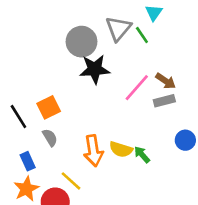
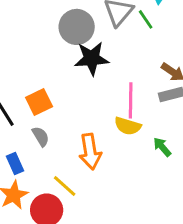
pink line: (137, 88) -> (131, 100), moved, turned -40
yellow semicircle: (121, 149) -> (128, 126), moved
green arrow: (142, 155) -> (162, 147), moved

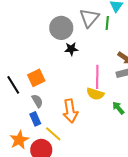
green line: (146, 19) -> (107, 23), turned 40
black star: (92, 58) -> (71, 49), size x0.6
blue rectangle: (15, 163) -> (35, 119), moved

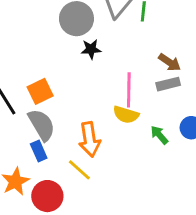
gray semicircle: (37, 101) -> (42, 125), size x1.6
yellow line: (53, 134) -> (79, 170), moved

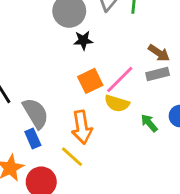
pink line: (129, 90) -> (120, 80), turned 44
orange square: (40, 91) -> (90, 81), moved

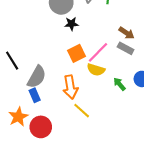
gray rectangle: (158, 74) -> (126, 48), turned 42
gray semicircle: (36, 113) -> (37, 77), turned 60
yellow line: (72, 157) -> (82, 111), moved

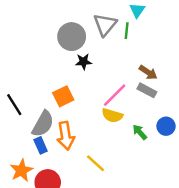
orange square: (77, 53) -> (63, 96), moved
orange arrow: (70, 87) -> (66, 136), moved

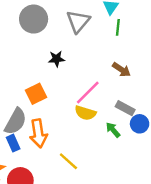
green line: (127, 31) -> (118, 27), moved
gray circle: (72, 37) -> (34, 19), moved
gray rectangle: (147, 90) -> (125, 108), moved

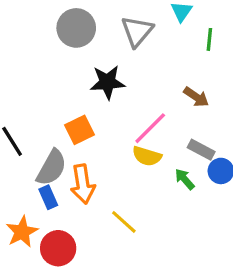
green line: (118, 27) -> (209, 39), moved
black star: (56, 59) -> (107, 82), size x1.5

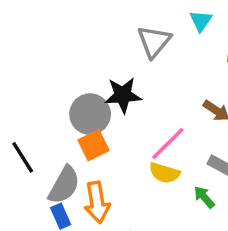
gray circle: (76, 28) -> (90, 114), moved

